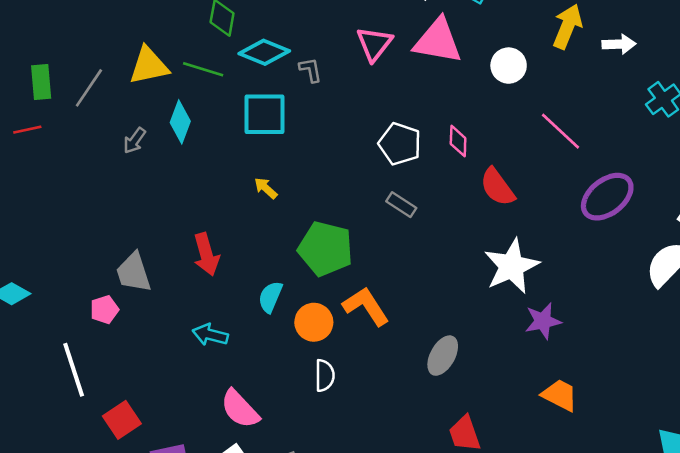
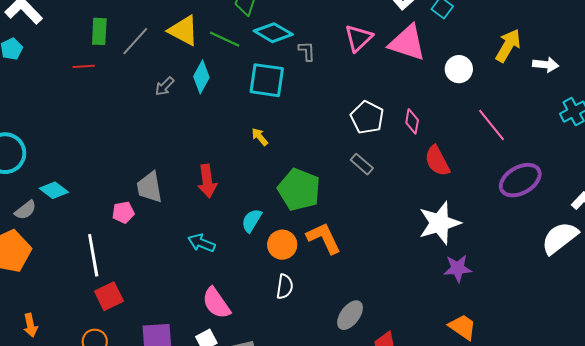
yellow triangle: (149, 66) -> (183, 31), turned 32
gray ellipse: (443, 356) -> (350, 315), moved
red square: (122, 420) -> (109, 296), moved

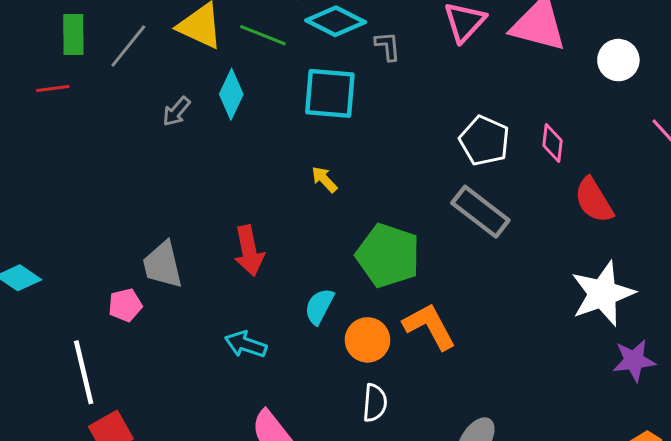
gray rectangle: (362, 164) -> (480, 212), size x1.6

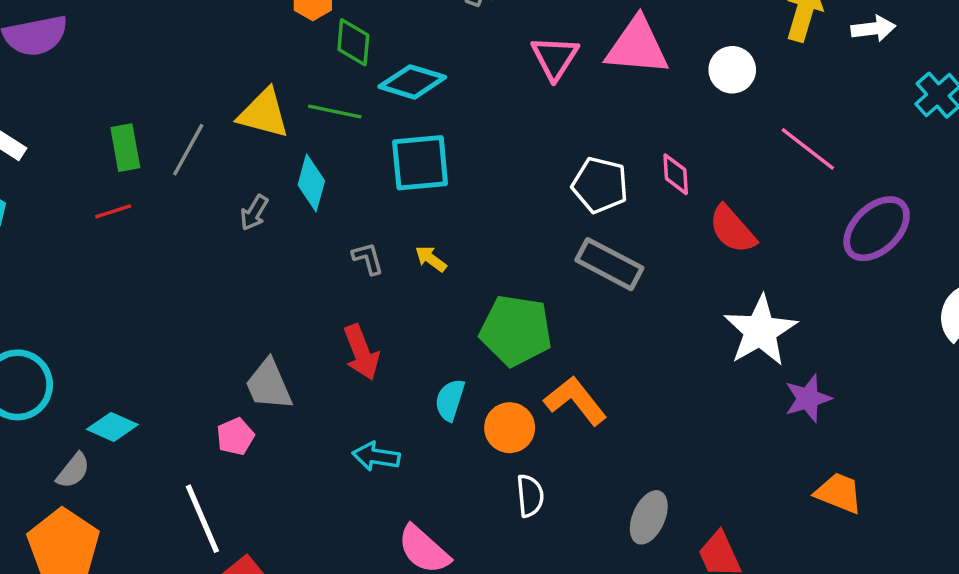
gray L-shape: (388, 46) -> (368, 258), moved

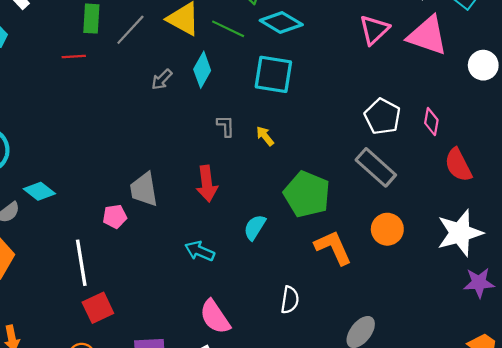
orange circle: (510, 428) -> (387, 229), moved

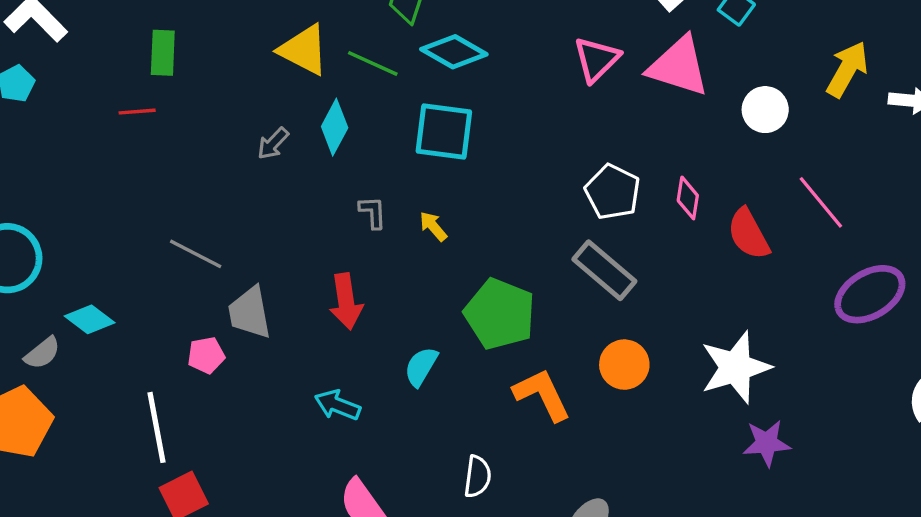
gray line: (130, 30) -> (196, 254), moved, turned 76
red semicircle: (458, 165) -> (748, 234), moved

